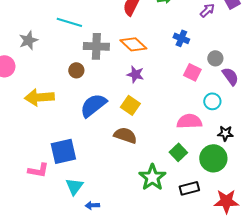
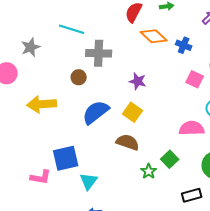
orange diamond: (133, 44) -> (154, 36), moved
green square: (178, 152) -> (170, 159), moved
green star: (152, 177) -> (149, 171), moved, size x0.6
cyan triangle: (74, 186) -> (89, 181), moved

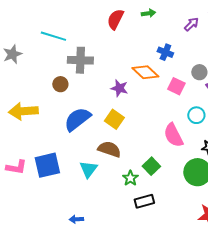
orange diamond: (154, 36) -> (145, 72), moved
pink semicircle: (192, 128) -> (173, 135), turned -115
pink L-shape: (41, 177) -> (16, 167), moved
cyan triangle: (89, 181) -> (88, 169), moved
black rectangle: (192, 195) -> (144, 201), moved

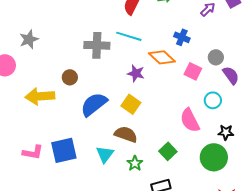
cyan line: (53, 36) -> (129, 36), moved
brown circle: (60, 84) -> (70, 77), moved
green star: (130, 178) -> (135, 163), moved

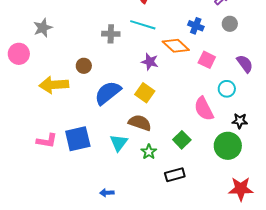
gray cross: (97, 45) -> (111, 34), size x0.7
gray circle: (216, 57) -> (230, 24), moved

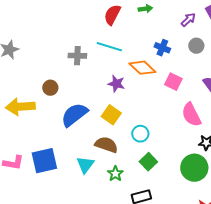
cyan circle: (227, 89) -> (140, 134), moved
pink semicircle: (204, 109) -> (191, 115), moved

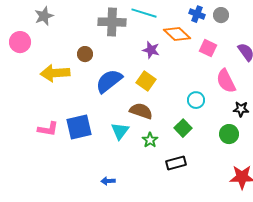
gray circle: (196, 46) -> (221, 15), moved
gray cross: (77, 56) -> (112, 22), size x1.5
cyan circle: (140, 134) -> (196, 100), moved
green circle: (194, 168) -> (229, 134), size x0.7

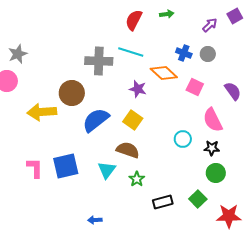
gray star: (44, 16) -> (18, 54), moved
brown circle: (85, 54) -> (72, 93), size x1.6
black star: (241, 109) -> (212, 148), moved
green square: (183, 128) -> (198, 199), moved
pink L-shape: (48, 129) -> (35, 168), turned -100

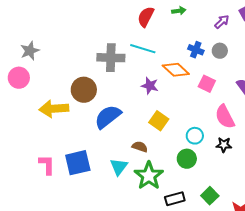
yellow square: (133, 120) -> (159, 121), moved
brown semicircle: (128, 150) -> (140, 147), size x0.7
green circle: (216, 173) -> (187, 159), moved
green star: (137, 179) -> (149, 176), size x1.8

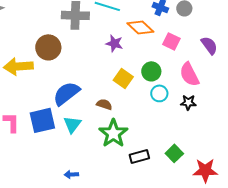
blue semicircle: (108, 117) -> (66, 93), moved
green circle: (187, 159) -> (151, 71), moved
cyan triangle: (119, 167) -> (72, 124), moved

